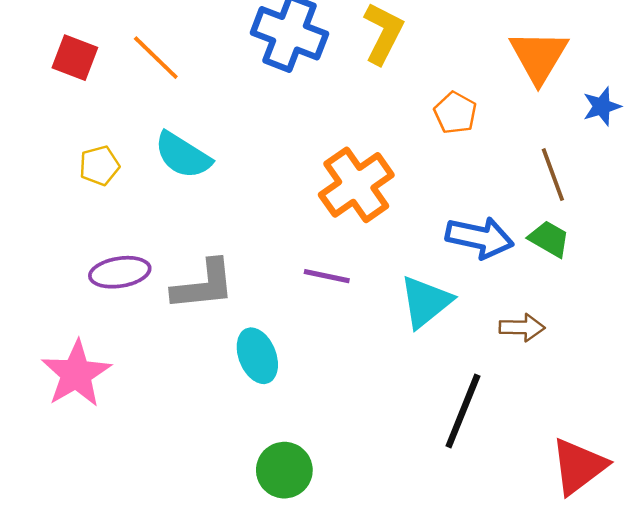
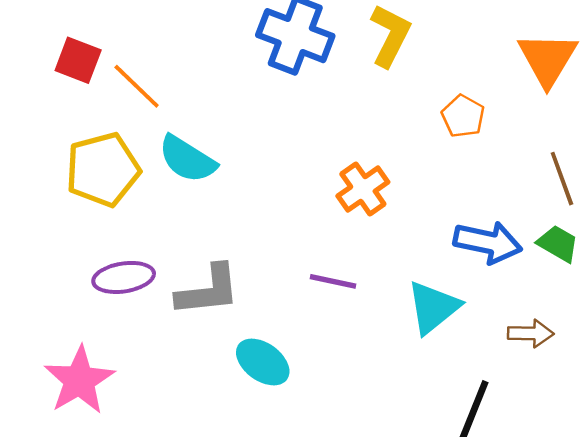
orange line: (156, 58) -> (137, 86), moved
yellow pentagon: (99, 166) -> (103, 170), size x1.8
orange cross: (356, 185) -> (363, 189), size x0.7
cyan ellipse: (257, 356) -> (263, 362), turned -32

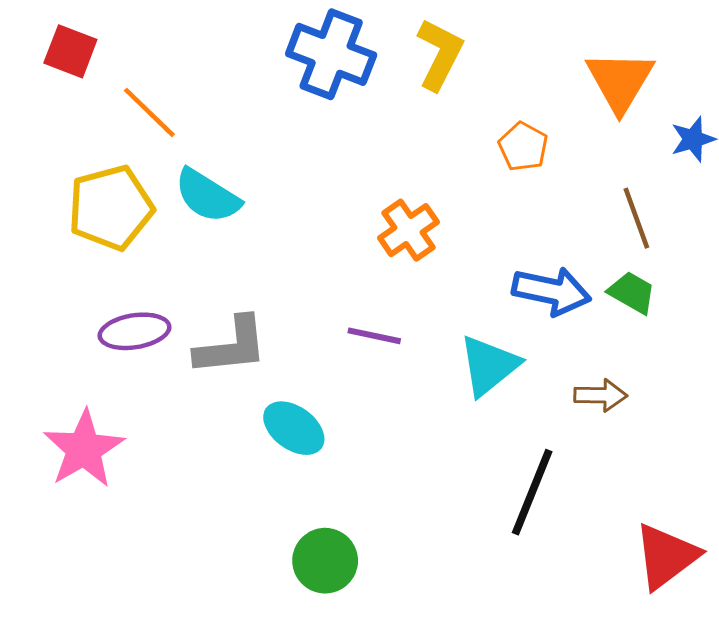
red square: (78, 60) -> (70, 51), moved

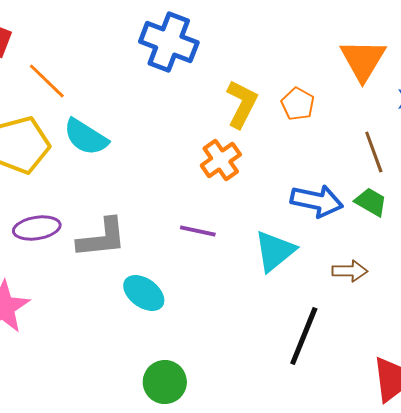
yellow L-shape: (440, 54) -> (242, 104), moved

